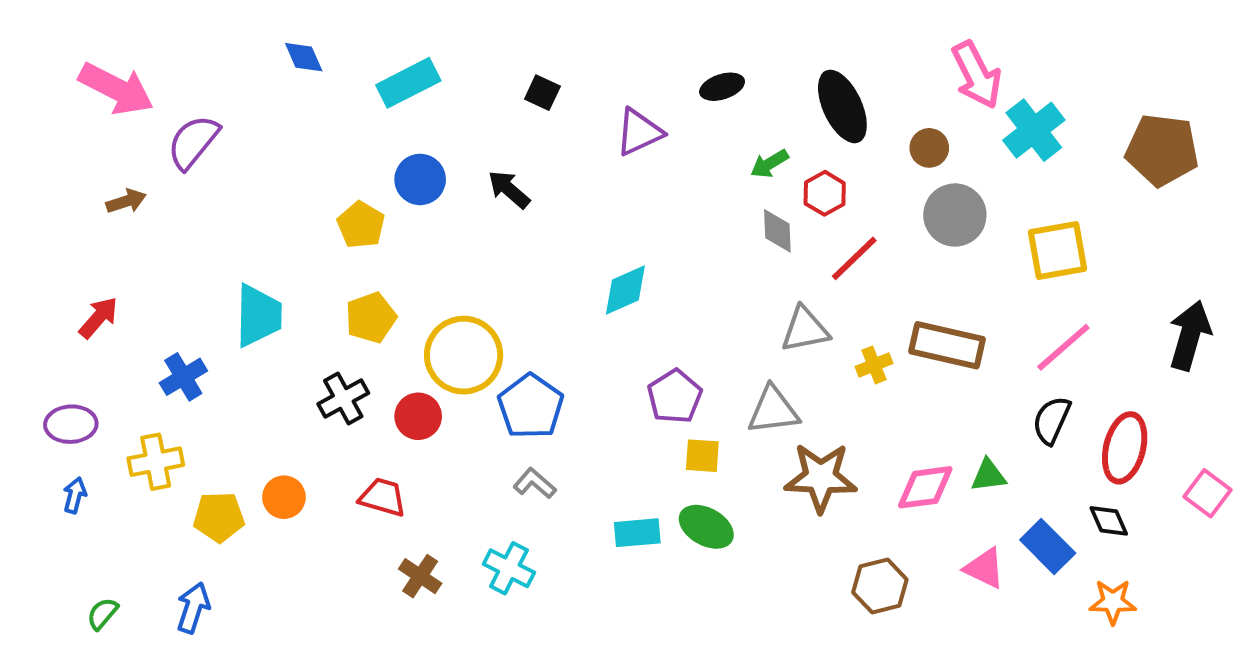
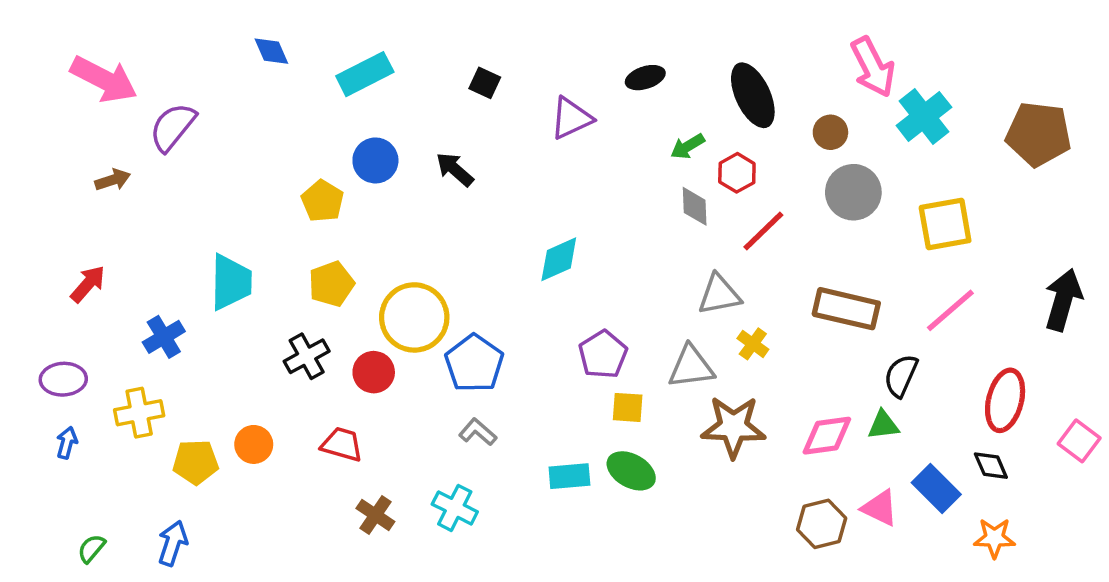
yellow cross: (874, 365) -> (753, 344), moved, turned -32
black semicircle: (1052, 420) -> (901, 376), moved
brown hexagon: (880, 586) -> (822, 524), moved

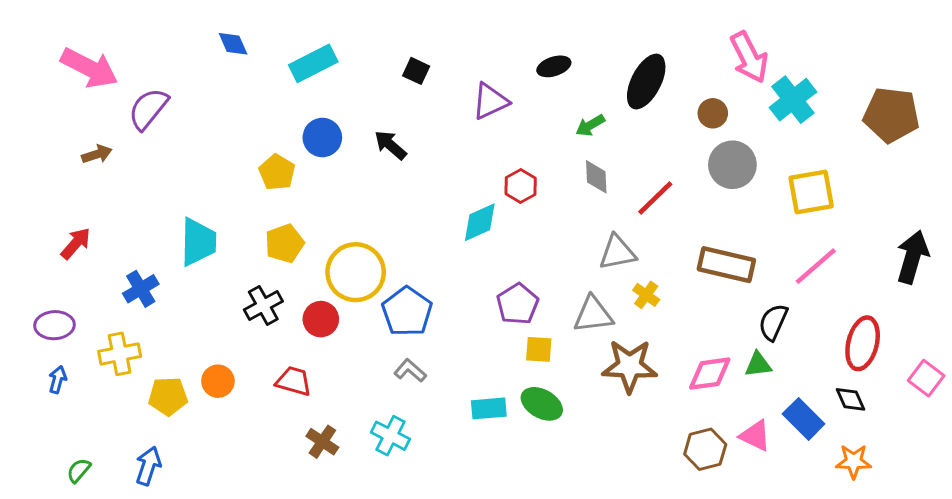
black ellipse: (753, 95) -> (646, 82), turned 52
red hexagon: (737, 173) -> (521, 186), moved

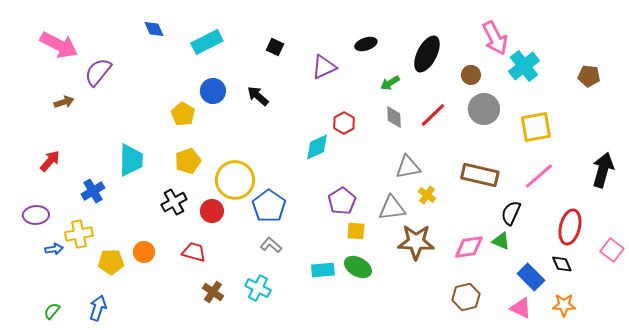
brown pentagon: (891, 115) -> (589, 76), size x0.6
red line: (655, 198) -> (433, 115), moved
green triangle: (758, 365) -> (501, 241), turned 30
blue arrow: (58, 380) -> (54, 249), moved, turned 66
pink triangle: (755, 436) -> (521, 308), moved

